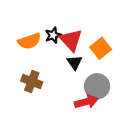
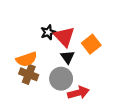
orange semicircle: (29, 41) -> (27, 59), moved
gray circle: (97, 86) -> (61, 79), moved

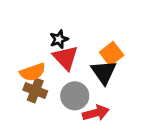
red triangle: (64, 37) -> (66, 58), moved
black triangle: (68, 57) -> (104, 72), moved, size x1.5

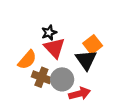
orange semicircle: (33, 72) -> (27, 60), turned -30
brown cross: (35, 91) -> (41, 77), moved

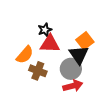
red triangle: (54, 48) -> (50, 44), turned -45
gray circle: (62, 79) -> (71, 69), moved

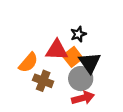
black star: (45, 30) -> (78, 34), moved
orange square: (85, 41) -> (73, 57), moved

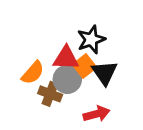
black star: (78, 34) -> (91, 40), size x1.5
gray circle: (81, 79) -> (67, 79), moved

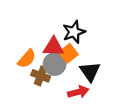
black triangle: (104, 73) -> (90, 72), moved

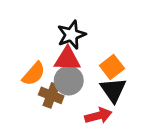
black star: (74, 32) -> (71, 35), moved
orange square: (69, 53) -> (112, 67), moved

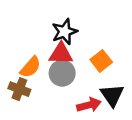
black triangle: (113, 90) -> (112, 95), moved
brown cross: (51, 95) -> (19, 89), moved

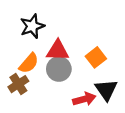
black star: (65, 32) -> (32, 26), moved
brown cross: (19, 89) -> (18, 84), turned 36

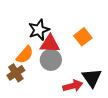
black star: (32, 26) -> (39, 30), moved
orange square: (96, 57) -> (83, 37), moved

